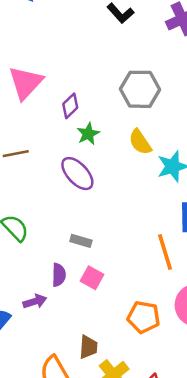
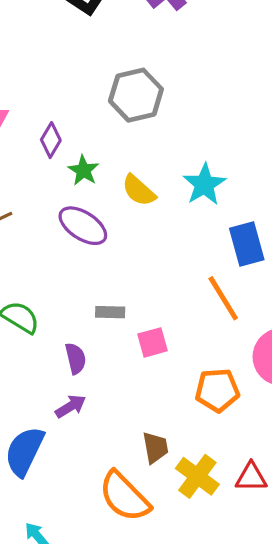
yellow semicircle: (140, 142) -> (139, 190), moved
purple semicircle: (59, 275) -> (76, 358), moved
pink square: (92, 278) -> (153, 342), moved, turned -30

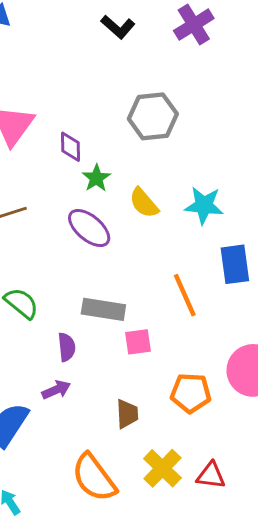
purple diamond: (51, 140) -> (71, 147), turned -40
cyan star: (204, 184) -> (204, 205), turned 30
orange line: (223, 298) -> (185, 295), moved
gray rectangle: (110, 312) -> (103, 309), size x1.6
brown trapezoid: (155, 448) -> (127, 414), moved

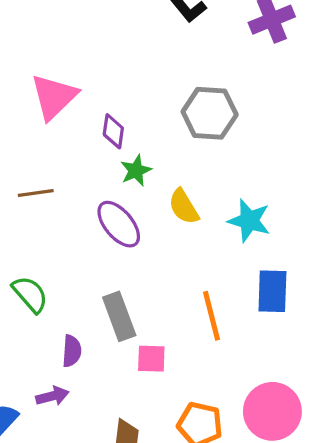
gray rectangle: (103, 309) -> (119, 316), turned 51

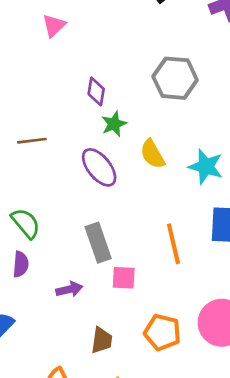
pink triangle: (54, 97) -> (54, 26), moved, size x0.6
purple semicircle: (72, 351) -> (21, 264), moved
purple arrow: (52, 396) -> (69, 289), moved

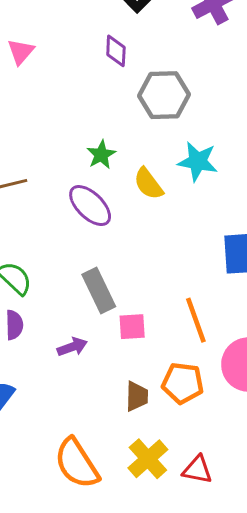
purple diamond: (96, 91) -> (116, 51), moved
cyan star: (206, 167) -> (198, 161), moved
orange line: (173, 244) -> (196, 320), moved
brown trapezoid: (102, 340) -> (137, 396), moved

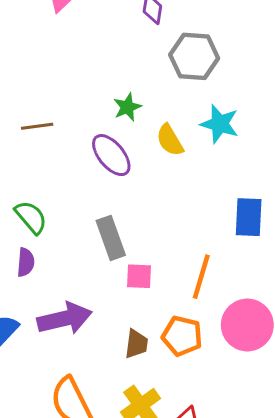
orange line: (196, 320) -> (201, 277), turned 30
purple arrow: (72, 347) -> (65, 318), moved, size x1.8

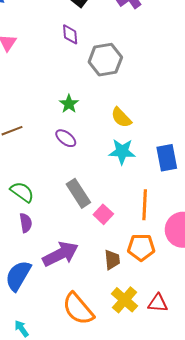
cyan star: (220, 124) -> (122, 152), moved
yellow semicircle: (170, 140) -> (121, 117), moved
purple ellipse: (111, 155) -> (66, 138), size x0.7
pink square: (139, 276) -> (103, 214), turned -36

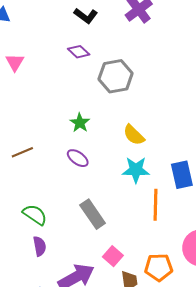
purple diamond: (70, 34) -> (79, 52), turned -40
orange line: (145, 205) -> (155, 205), moved
pink square: (103, 214) -> (113, 256), moved

